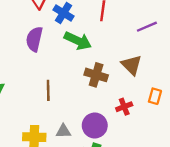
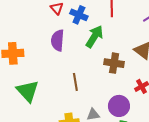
green arrow: (78, 41) -> (94, 37), turned -75

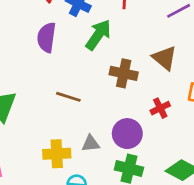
brown line: (75, 82) -> (68, 97), turned -66

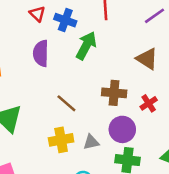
brown cross: (124, 73) -> (114, 93), moved
brown line: (68, 97) -> (66, 103), turned 30
yellow cross: (57, 154) -> (61, 140), moved

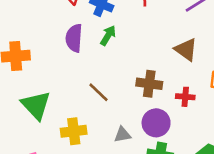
green arrow: (86, 46) -> (108, 35), moved, size x0.7
red cross: (149, 103) -> (185, 97), turned 35
yellow cross: (61, 140) -> (74, 131), moved

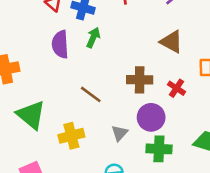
red cross: (185, 97) -> (177, 88), turned 36
gray triangle: (122, 135) -> (120, 133), turned -30

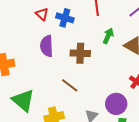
green arrow: (93, 38) -> (108, 36), moved
brown cross: (140, 80) -> (80, 53), moved

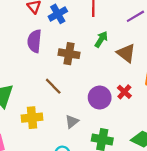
blue cross: (65, 18) -> (58, 14), turned 36
purple circle: (116, 104) -> (100, 98), moved

